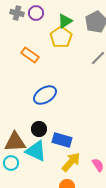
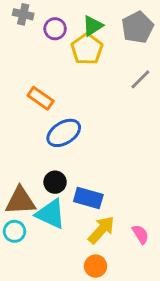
purple circle: (36, 13) -> (55, 29), moved
orange rectangle: (30, 55) -> (41, 98), moved

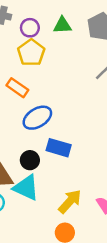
green triangle: (93, 26) -> (62, 25), turned 30
yellow pentagon: (87, 49) -> (31, 53), moved
blue rectangle: (88, 198) -> (59, 148), moved

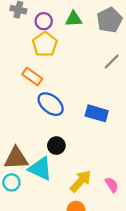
blue ellipse: (37, 118) -> (51, 104), turned 70
blue rectangle: (59, 148) -> (97, 113), moved
black circle: (30, 160) -> (56, 146), moved

